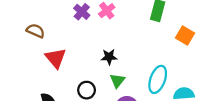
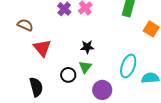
green triangle: (117, 81) -> (85, 67), moved

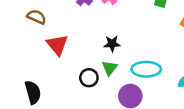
cyan ellipse: (128, 66) -> (146, 69), moved, turned 70
black semicircle: (36, 87) -> (33, 92), moved

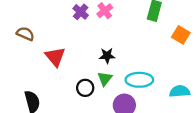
brown semicircle: (37, 17) -> (25, 34), moved

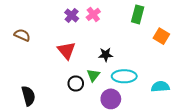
black star: (107, 56) -> (106, 55), moved
red triangle: (55, 57) -> (66, 51), moved

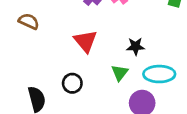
black circle: (76, 83) -> (72, 83), moved

